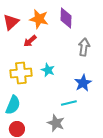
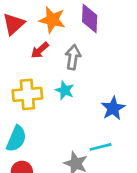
gray arrow: (84, 47) -> (73, 57), moved
cyan line: (69, 103) -> (101, 147), moved

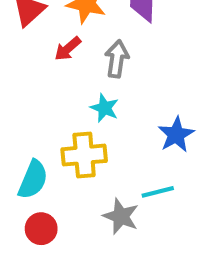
yellow cross: (27, 94) -> (84, 155), moved

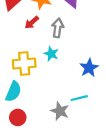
yellow cross: (84, 155) -> (24, 63), moved

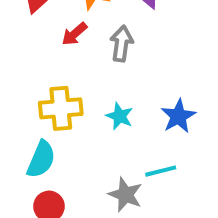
cyan star: (51, 54) -> (120, 116), moved

